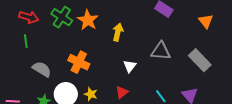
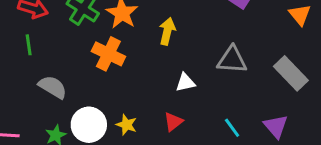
orange cross: (79, 62) -> (108, 54), moved
white triangle: (130, 66) -> (185, 82), turned 40

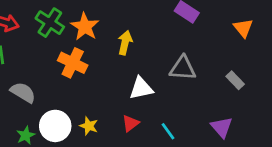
gray rectangle: (291, 73) -> (235, 80), size x0.6
white triangle: (185, 82) -> (141, 88), size x1.4
cyan line: (232, 128) -> (168, 131), moved

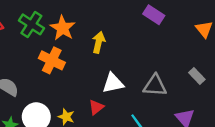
gray triangle: (183, 68) -> (155, 86), moved
red triangle: (130, 123) -> (96, 107), moved

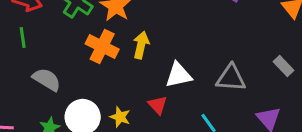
yellow arrow: (99, 42) -> (141, 45), moved
red triangle: (96, 107) -> (158, 105), turned -35

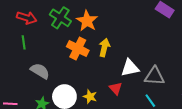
gray triangle: (231, 78) -> (154, 76), moved

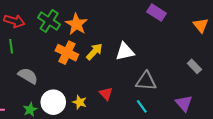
yellow arrow: (104, 47) -> (94, 52), turned 30
white triangle: (130, 68) -> (125, 52), moved

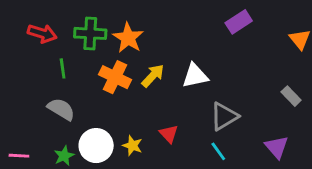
purple rectangle: (157, 13) -> (239, 22), turned -66
green cross: (49, 21) -> (90, 33), turned -30
green line: (11, 46) -> (63, 68), moved
gray triangle: (146, 81) -> (224, 116), turned -35

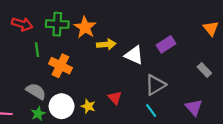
purple rectangle: (239, 22) -> (166, 44), moved
yellow arrow: (153, 76) -> (106, 44), moved, turned 42
white triangle: (195, 76) -> (134, 55), turned 36
orange cross: (115, 77) -> (60, 66), moved
gray semicircle: (61, 109) -> (36, 91), moved

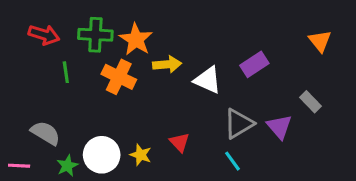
orange cross: (60, 66) -> (119, 77), moved
gray semicircle: (36, 91) -> (46, 133), moved
purple triangle: (194, 107) -> (279, 127), moved

